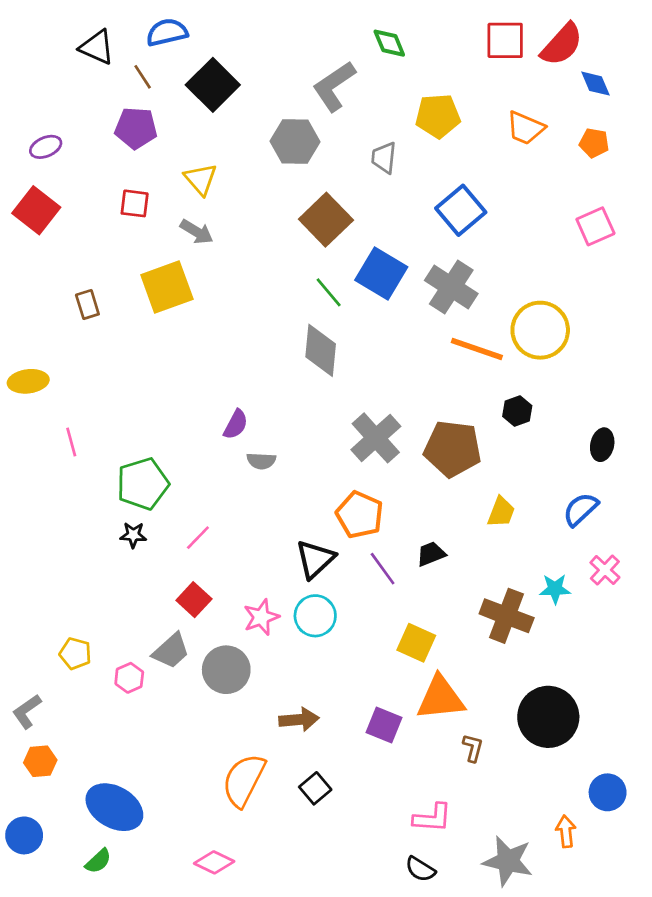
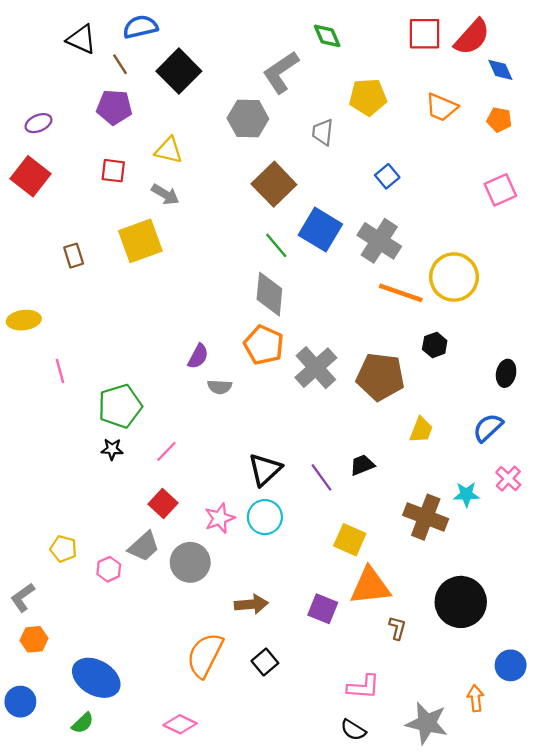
yellow triangle: (201, 179) -> (169, 150), turned -36
blue square: (461, 210) -> (387, 176), size x0.6
orange pentagon: (360, 515) -> (264, 345), moved

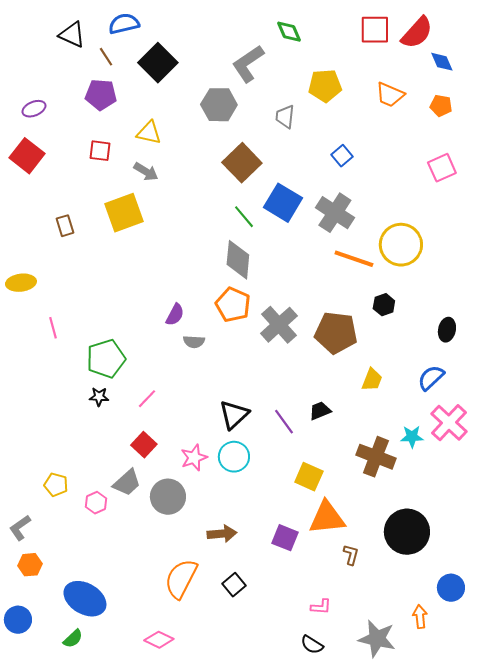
pink cross: (508, 479) -> (449, 423), size x1.6
pink L-shape: (363, 687) -> (321, 607), size x0.7

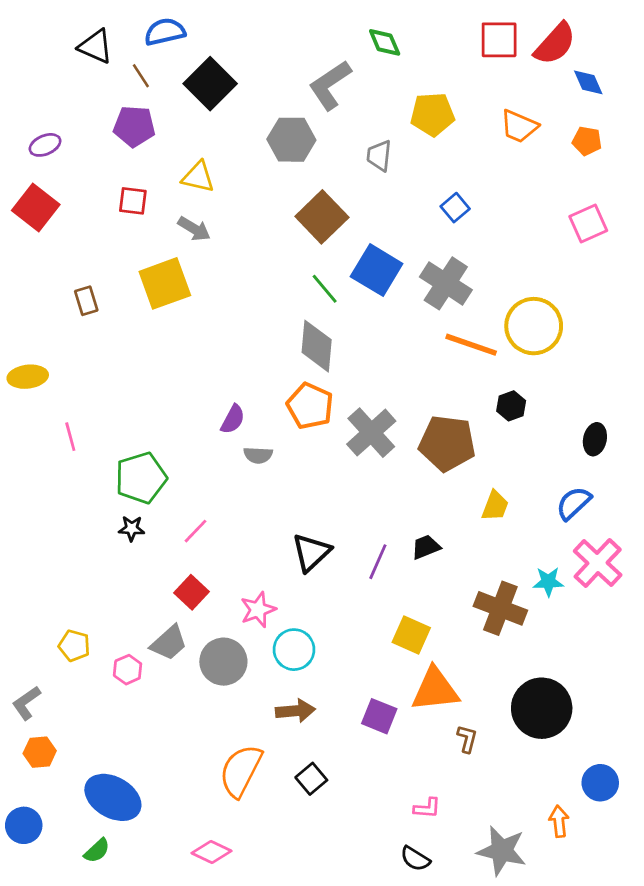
purple line: (284, 422) -> (378, 562), turned 60
cyan circle: (234, 457) -> (294, 650), moved

